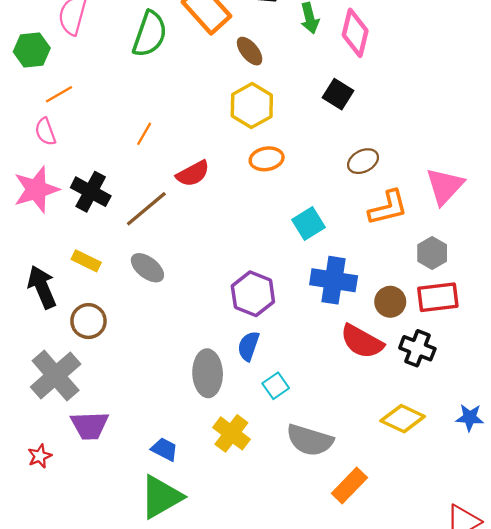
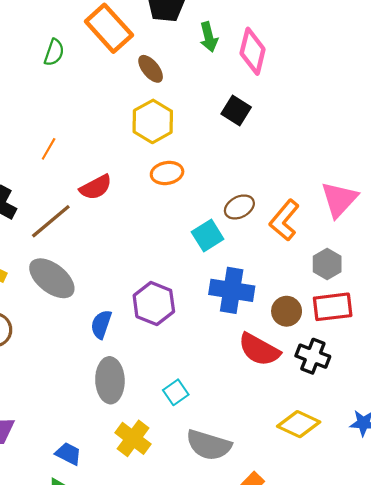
green semicircle: (150, 34) -> (54, 52), size x0.6
brown ellipse: (363, 161) -> (239, 207), moved
orange L-shape: (388, 208) -> (284, 220), turned 144
gray ellipse: (147, 268) -> (52, 278), size x1.4
blue semicircle: (248, 346) -> (101, 324), moved

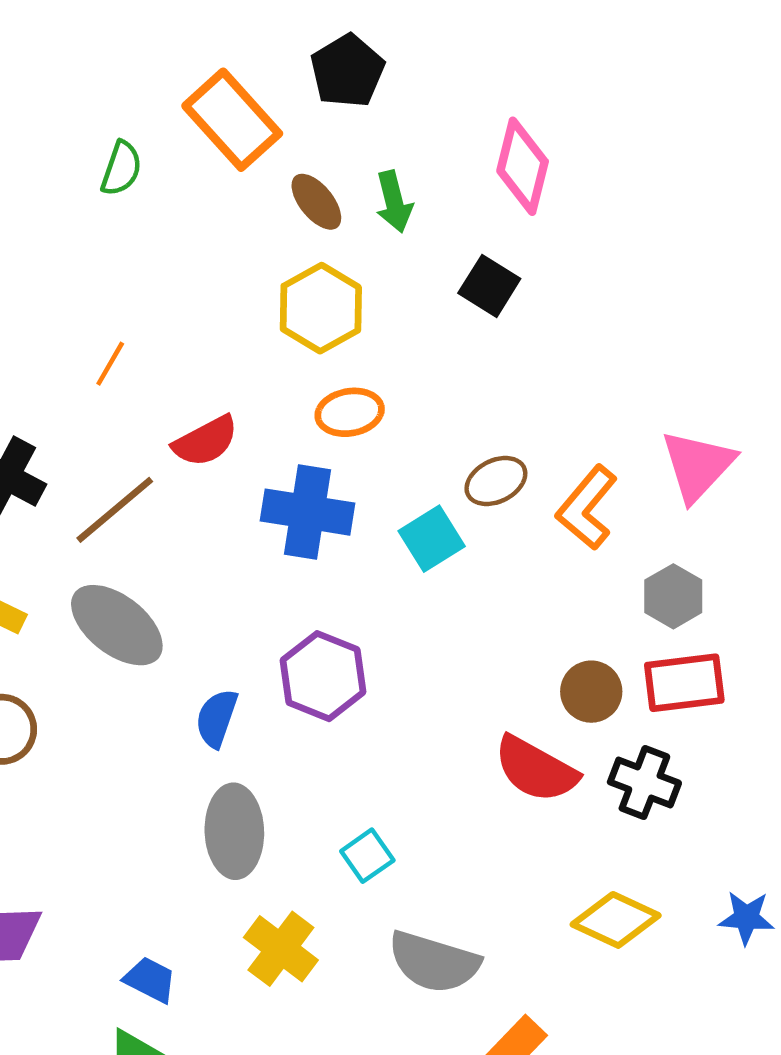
green arrow: (209, 37) -> (394, 202), moved
blue cross: (232, 290) -> (308, 512), moved

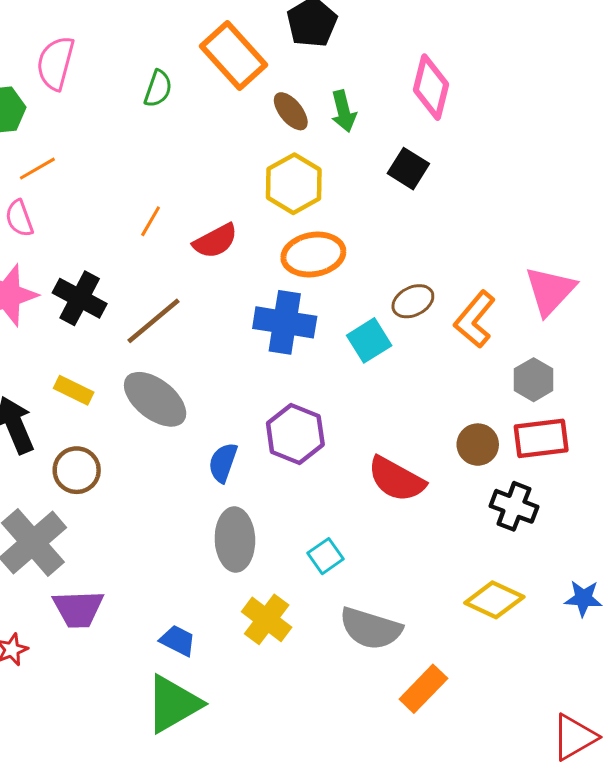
orange ellipse: (350, 412) -> (313, 255), size x1.4
red semicircle: (206, 441) -> (215, 241), moved
red semicircle: (536, 769) -> (396, 479), moved

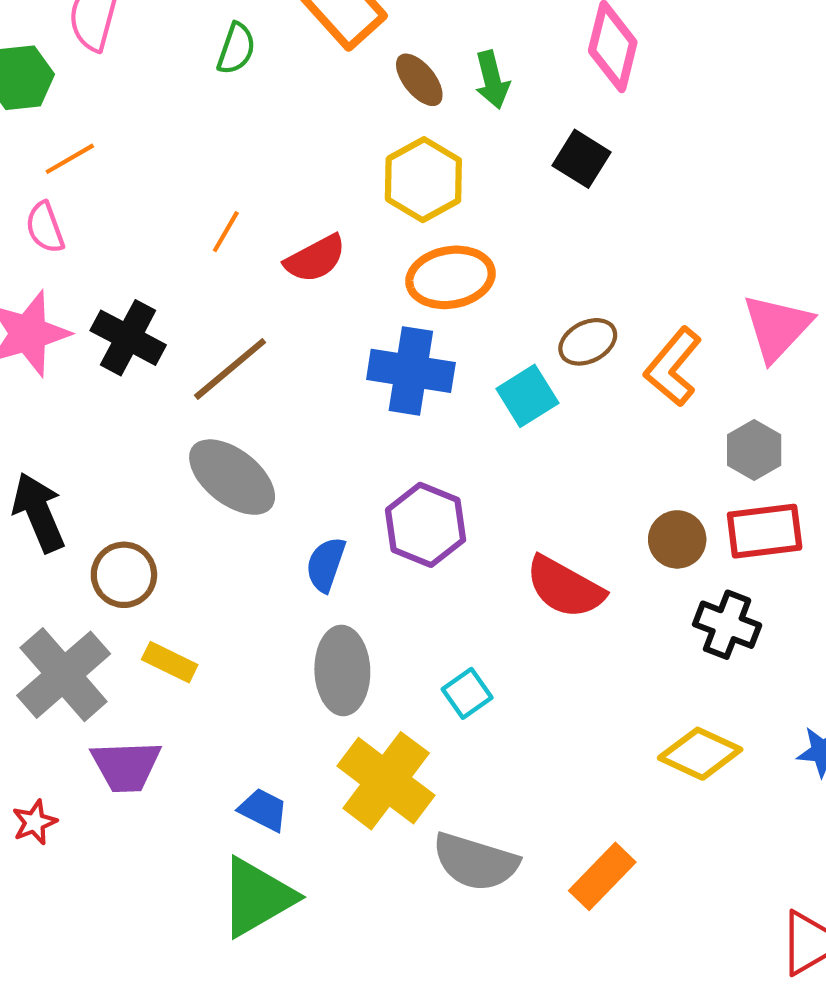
yellow rectangle: (74, 390) -> (170, 662), moved
yellow cross: (267, 619) -> (386, 781), size x1.4
gray semicircle: (371, 628) -> (475, 862), moved

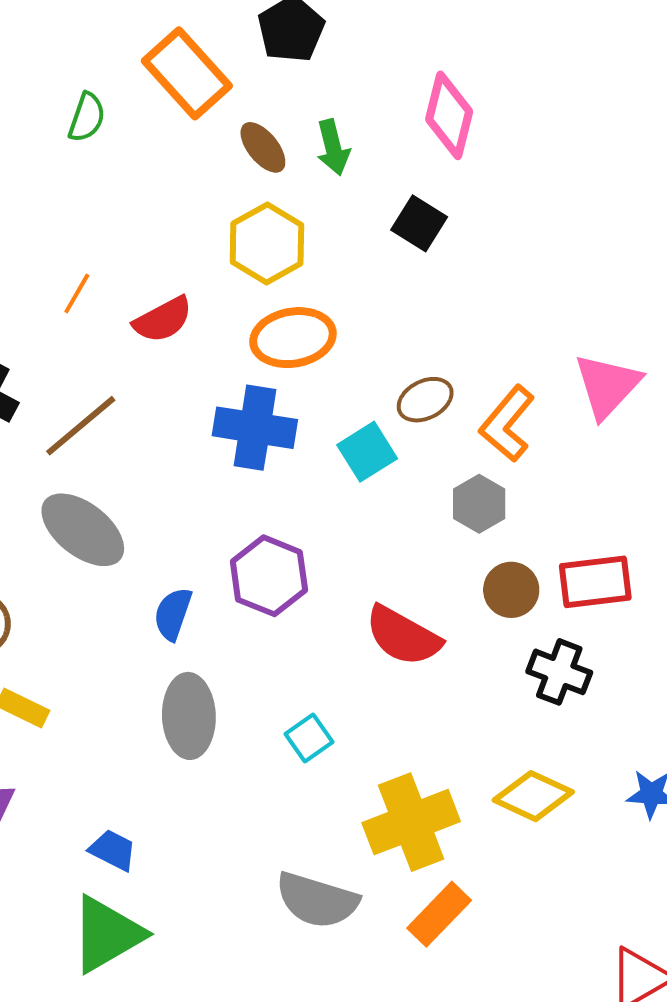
gray hexagon: (754, 450) -> (479, 504), moved
yellow cross: (386, 781) -> (411, 822), moved, turned 32

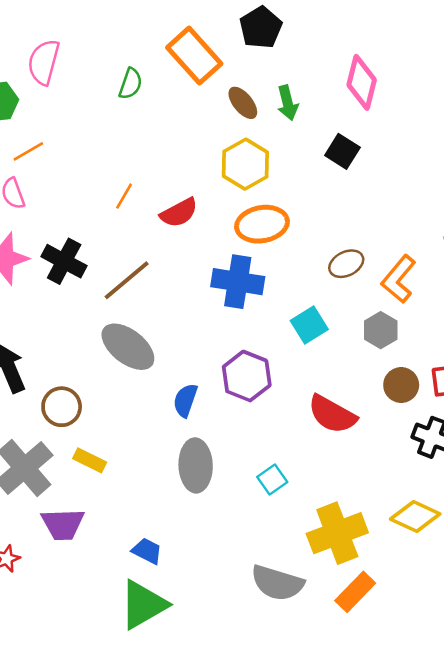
cyan square: (367, 452) -> (309, 325), moved

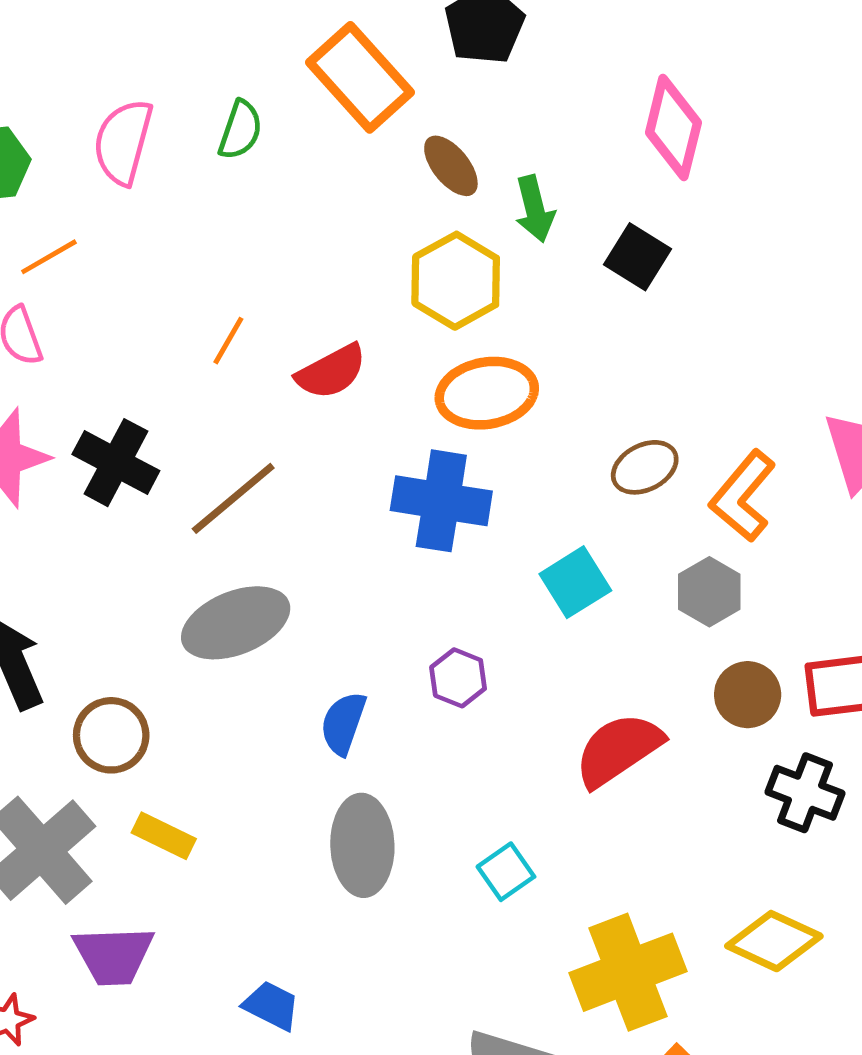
pink semicircle: (44, 62) -> (123, 142), moved
green arrow: (288, 103) -> (535, 209), moved
gray ellipse: (128, 347) -> (236, 623), turned -60
purple hexagon: (247, 376) -> (458, 678), size x0.6
red semicircle: (332, 414) -> (618, 750), turned 117

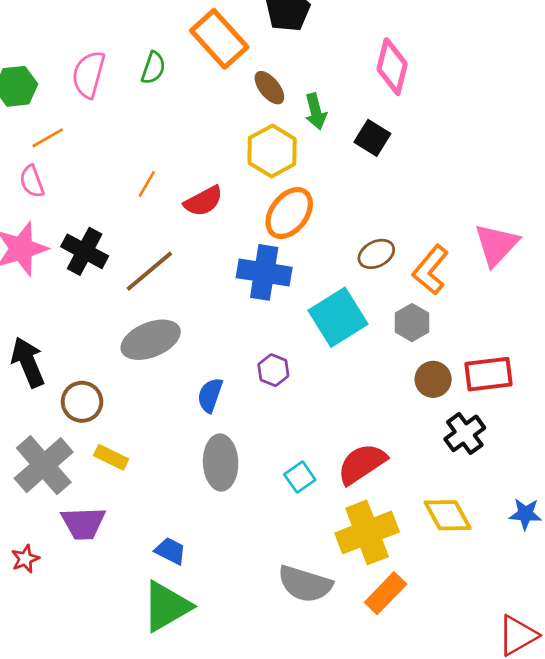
orange ellipse: (487, 393) -> (289, 213), turned -42
cyan square: (575, 582) -> (338, 317), size x1.5
red semicircle: (618, 750) -> (362, 464), moved
black cross: (805, 793) -> (465, 433), turned 33
yellow diamond: (774, 941) -> (448, 515), turned 36

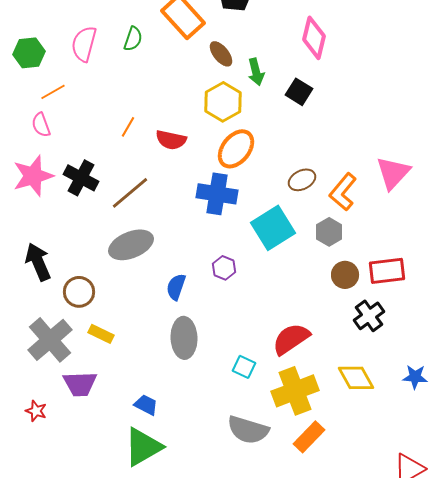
red semicircle: (203, 201) -> (171, 140), turned 40
cyan square: (300, 477) -> (244, 367), moved, turned -30
red star: (25, 559) -> (36, 411), turned -30

